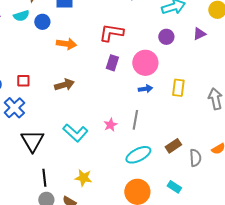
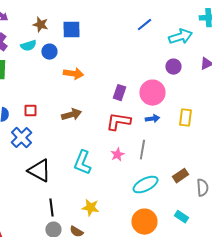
red L-shape: (111, 33) -> (118, 122), moved
cyan L-shape: (75, 133) -> (82, 163), turned 70
black triangle: (32, 141) -> (39, 171), turned -30

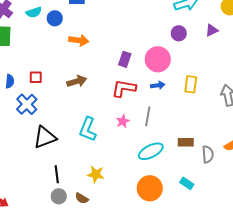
black triangle: (39, 171) -> (45, 137), turned -50
brown rectangle: (180, 176) -> (186, 142), turned 35

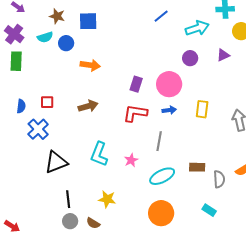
pink star: (123, 121) -> (131, 160), moved
cyan rectangle: (187, 183) -> (209, 210), moved

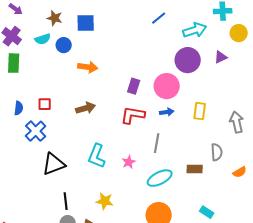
purple circle: (190, 58) -> (188, 60), size x1.6
gray semicircle: (219, 179) -> (217, 152), moved

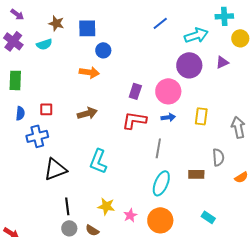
blue circle: (64, 45) -> (103, 50), moved
green rectangle: (14, 63) -> (15, 80), moved
blue cross: (36, 131) -> (37, 136), turned 30
pink star: (129, 162) -> (130, 215), moved
cyan ellipse: (160, 178) -> (161, 183), turned -40

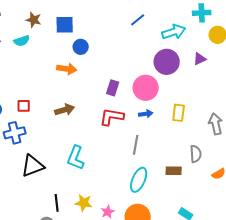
black line: (67, 206) -> (57, 203), moved

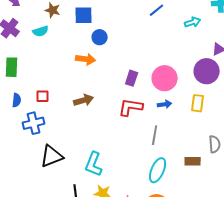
cyan arrow: (174, 32) -> (193, 22), size x0.7
purple circle: (167, 62) -> (207, 71), moved
cyan L-shape: (76, 158) -> (94, 164), moved

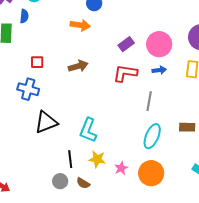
purple rectangle: (132, 78) -> (126, 44), turned 35
blue semicircle: (17, 100) -> (24, 16), moved
blue cross: (34, 123) -> (28, 89), turned 30

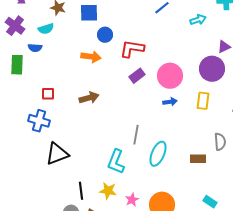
blue semicircle: (24, 16) -> (35, 48), turned 88
red L-shape: (125, 73) -> (132, 49), moved
gray line: (149, 101) -> (136, 135), moved
cyan L-shape: (88, 130) -> (116, 162), moved
cyan ellipse: (152, 136) -> (158, 154), moved

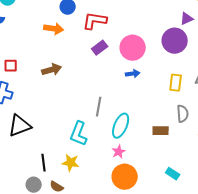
yellow rectangle: (203, 101) -> (176, 83), moved
pink star: (132, 200) -> (119, 152), moved

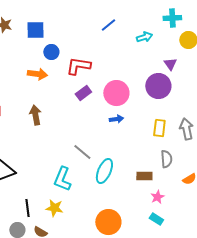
purple triangle: (187, 19) -> (170, 64), turned -40
brown arrow: (52, 70) -> (35, 115), turned -84
gray line: (99, 107) -> (82, 152), turned -60
pink star: (119, 152) -> (157, 197), moved

